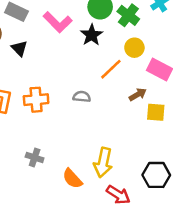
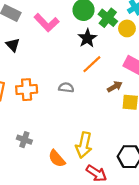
black star: (92, 35) -> (87, 38), moved
yellow circle: (134, 48) -> (127, 28), moved

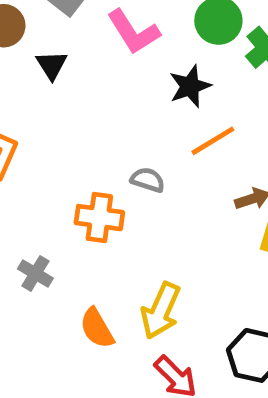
black star: (87, 38) -> (190, 86), moved
orange cross: (27, 90) -> (99, 218), moved

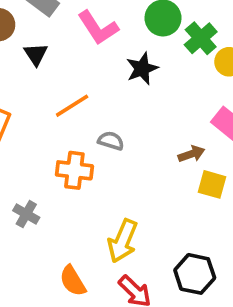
orange line: (213, 141) -> (72, 106), moved
orange semicircle: (97, 328) -> (73, 281), moved

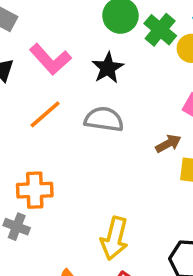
pink L-shape: (98, 28) -> (50, 59), moved
gray semicircle: (111, 141) -> (104, 119), moved, size x1.5
orange cross: (74, 170) -> (35, 190), moved

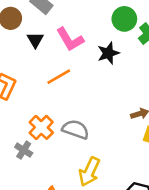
gray semicircle: (104, 119) -> (76, 129), moved
orange cross: (35, 190) -> (41, 127), turned 35

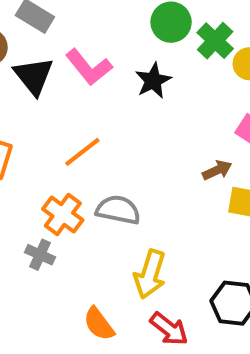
black triangle: (35, 40) -> (34, 76), size x1.5
orange line: (59, 77) -> (82, 152), moved

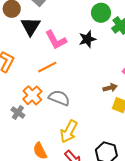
pink L-shape: (89, 67) -> (56, 40), moved

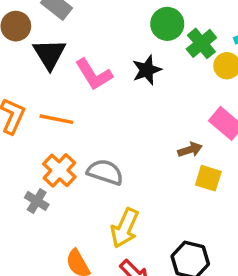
orange line: (47, 67) -> (56, 119), moved, turned 42

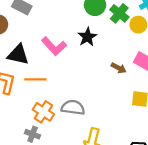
black triangle: (49, 54) -> (18, 55), moved, turned -35
brown arrow: (190, 150) -> (119, 68), moved, turned 56

